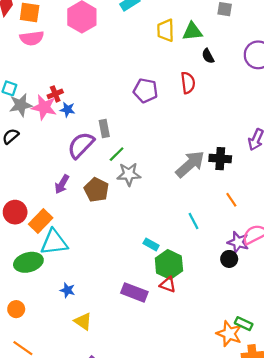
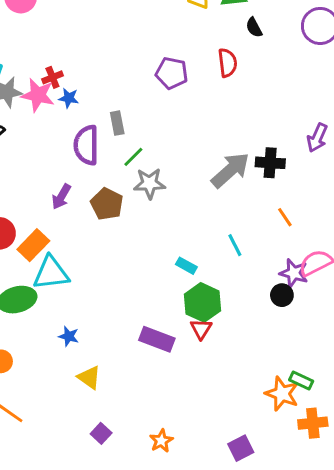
purple semicircle: (81, 145) -> (86, 145), turned -44
cyan rectangle: (151, 244) -> (186, 266), moved
red triangle: (168, 285) -> (201, 329), turned 42

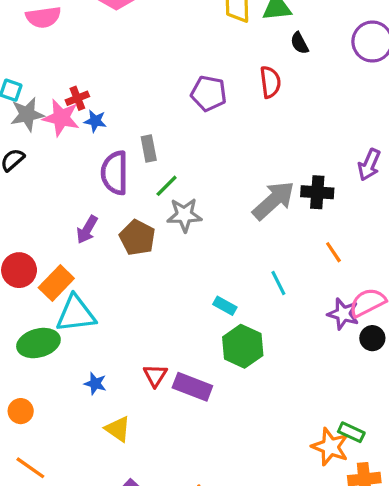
black circle: (282, 295) -> (372, 338), moved
red triangle: (201, 329) -> (155, 375), moved

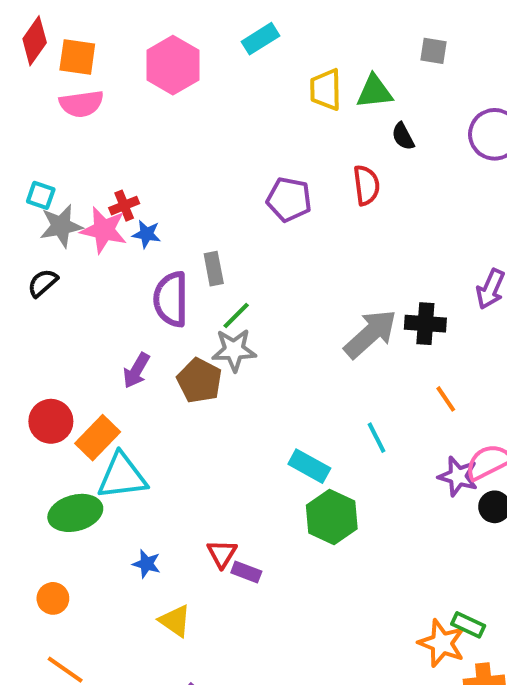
gray star: (184, 215) -> (234, 350), moved
cyan rectangle: (225, 306) -> (309, 466), size x1.4
purple rectangle: (192, 387) -> (246, 572), moved, size x0.6

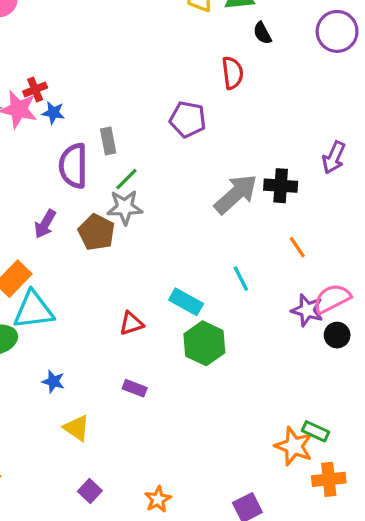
purple pentagon: (289, 199) -> (188, 119), moved
red triangle: (222, 554) -> (131, 323), moved, turned 40

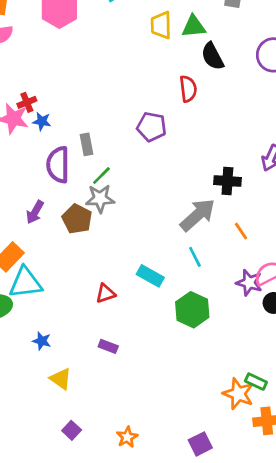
black semicircle: (262, 33) -> (213, 56), size x1.5
gray arrow: (236, 194) -> (198, 215), moved
green hexagon: (204, 343) -> (192, 310), moved

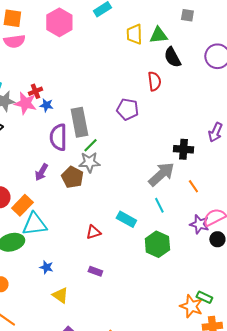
gray rectangle: (86, 144) -> (79, 122), size x1.8

